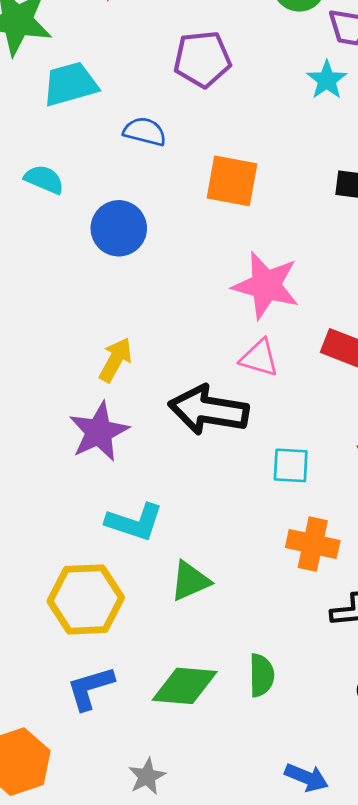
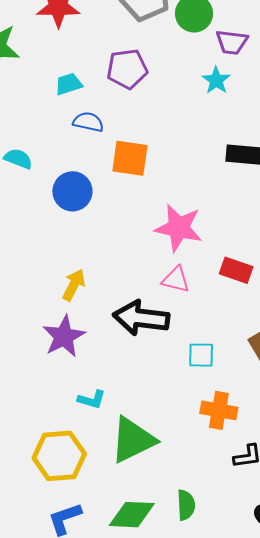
cyan trapezoid: (70, 84) -> (69, 84), moved, size x0.7
orange square: (232, 181) -> (130, 158), moved
cyan L-shape: (134, 522) -> (92, 400), size x0.7
green triangle: (190, 581) -> (133, 440), size x1.6

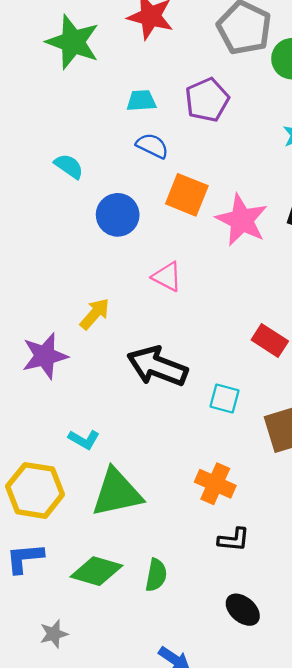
purple pentagon: (127, 69) -> (207, 100), turned -30
pink star: (179, 228) -> (242, 220), moved
pink triangle: (176, 280) -> (167, 277), moved
purple star: (64, 336) -> (45, 356), moved
cyan square: (201, 355) -> (225, 398), moved

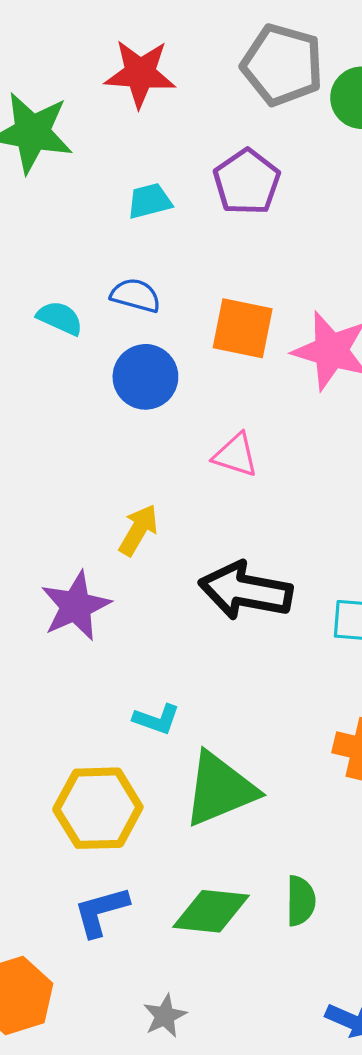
blue semicircle: (152, 146) -> (136, 295), moved

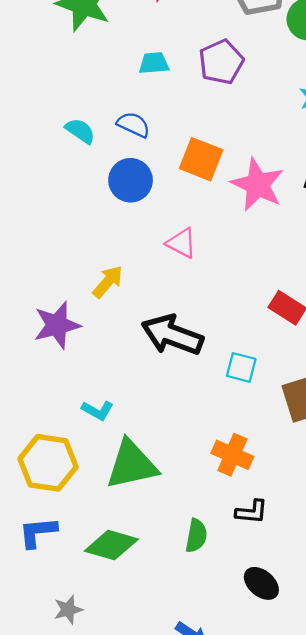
green semicircle: (301, 901) -> (196, 536), moved

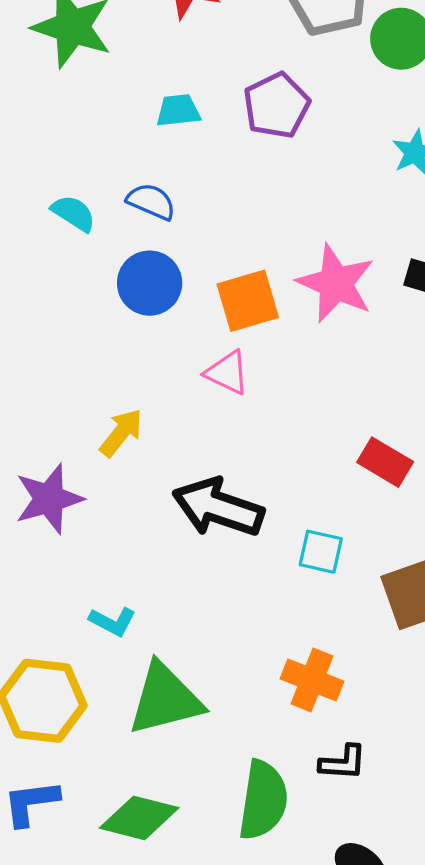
orange square: (201, 159) -> (248, 301), moved, turned -36
green semicircle: (196, 536) -> (263, 800), size x1.6

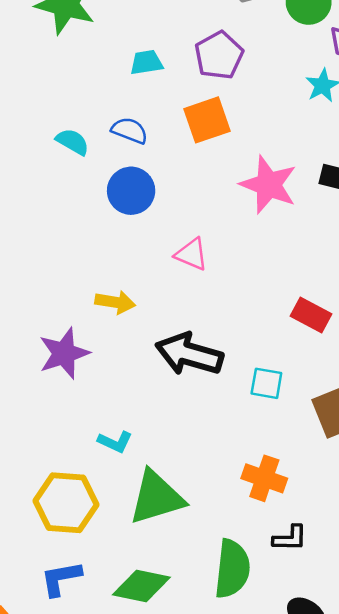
orange square: (248, 301) -> (207, 120), moved
yellow arrow: (121, 433) -> (115, 302), turned 63

